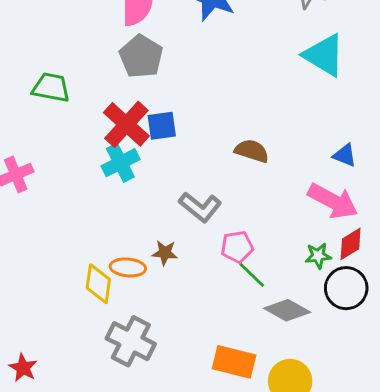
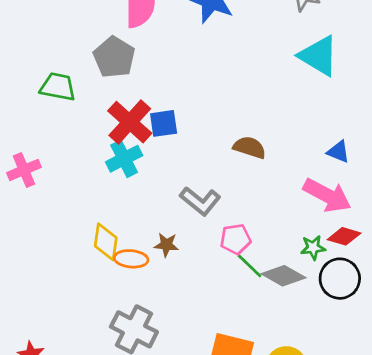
gray pentagon: (141, 57) -> (114, 57), moved
red diamond: (351, 244) -> (344, 236), turned 48
yellow diamond: (98, 284) -> (106, 242), moved
gray diamond: (287, 310) -> (283, 276), moved

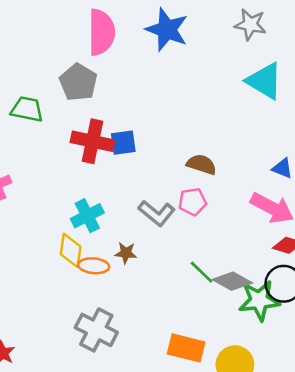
red cross: (130, 122) -> (92, 141), turned -30
cyan cross: (124, 159) -> (87, 216), moved
pink pentagon: (235, 239) -> (193, 202), moved
green star: (313, 248) -> (259, 300), moved, size x1.8

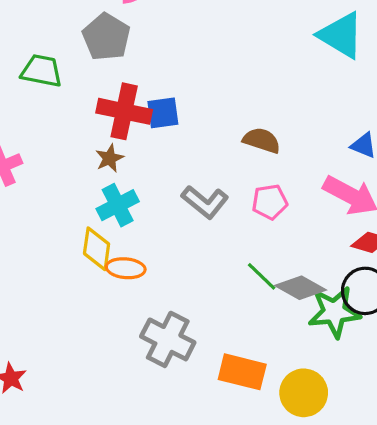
pink pentagon: (193, 202) -> (270, 202), moved
brown star: (126, 253) -> (110, 158), moved, turned -30
gray cross: (96, 330) -> (168, 339), moved

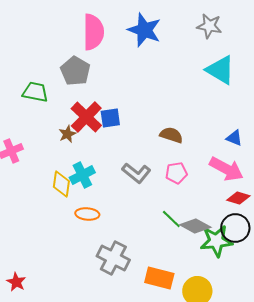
red cross: (124, 111) -> (86, 117), turned 32
brown star: (110, 158) -> (67, 134), moved
yellow diamond: (97, 249) -> (61, 184), moved

